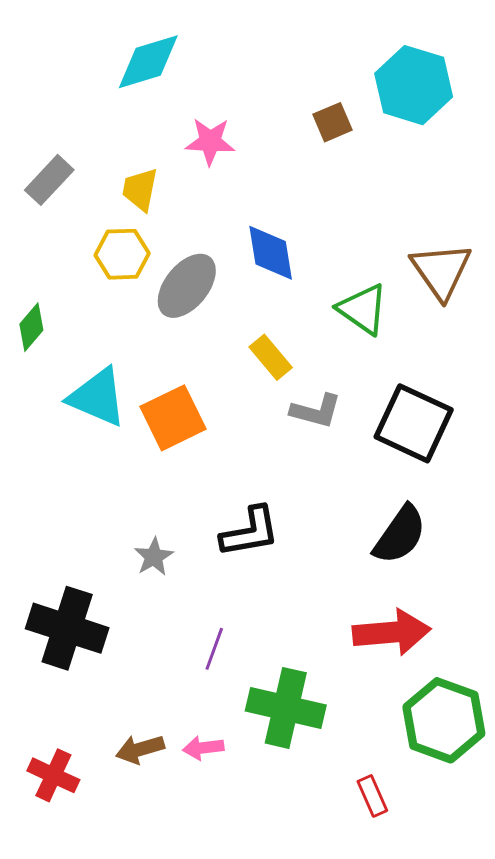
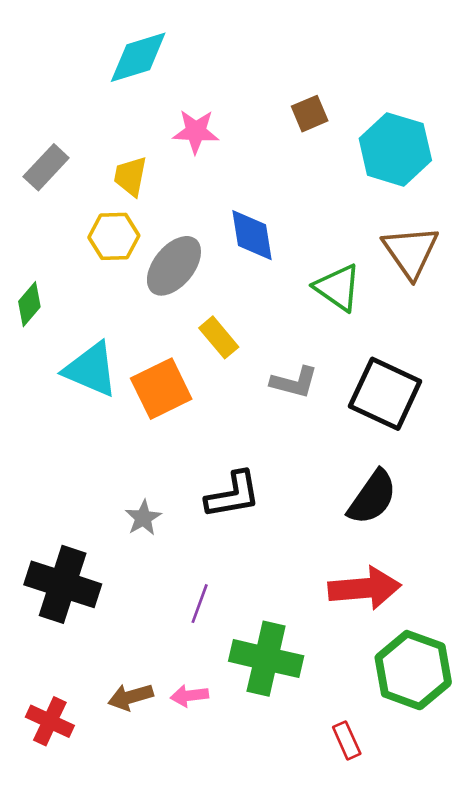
cyan hexagon: (414, 85) -> (395, 149), moved
yellow rectangle: (271, 357) -> (219, 337), moved

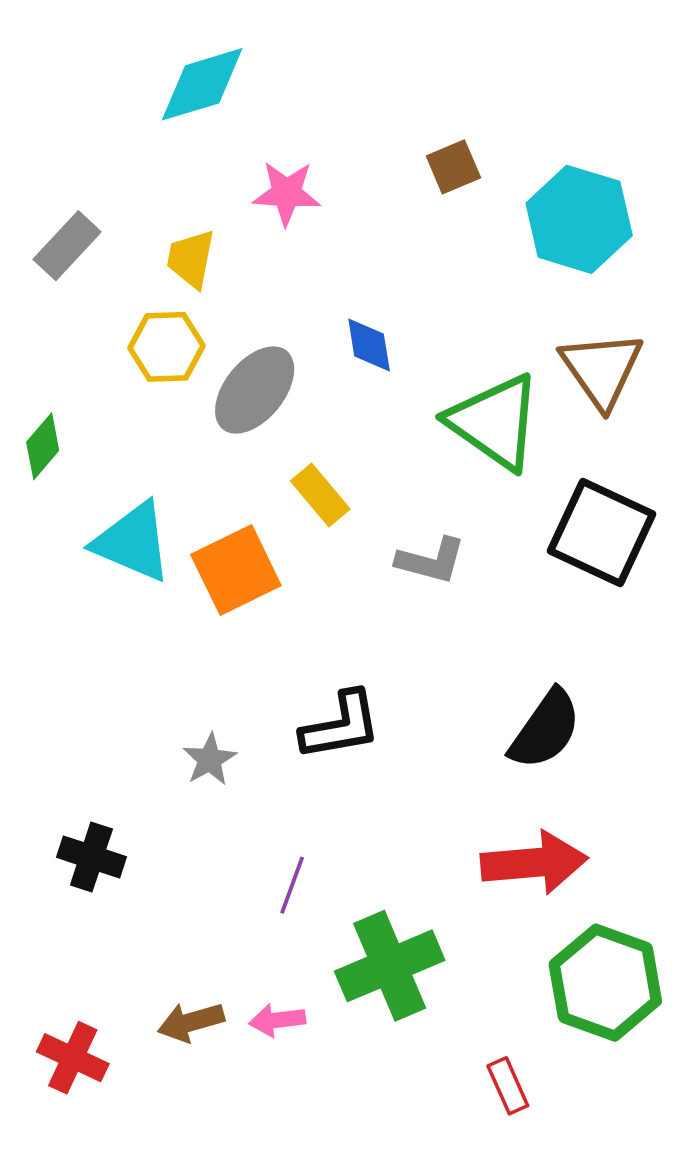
blue diamond: (252, 235) -> (369, 345), size x0.7
green triangle: (338, 288) -> (495, 422), size x1.4
black square: (385, 394) -> (602, 533), moved
black cross: (63, 584) -> (91, 857), size x0.6
green cross: (266, 659) -> (390, 966), turned -36

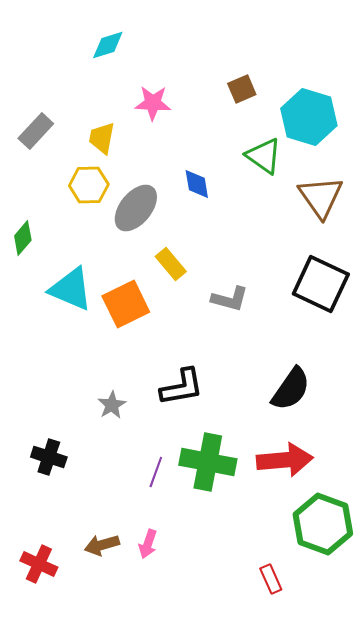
cyan diamond: (202, 84) -> (108, 45), size x0.7
green triangle: (495, 422) -> (264, 156), moved, size x0.7
green cross: (390, 966) -> (208, 462), moved, turned 34
pink arrow: (277, 1020) -> (148, 544), turned -64

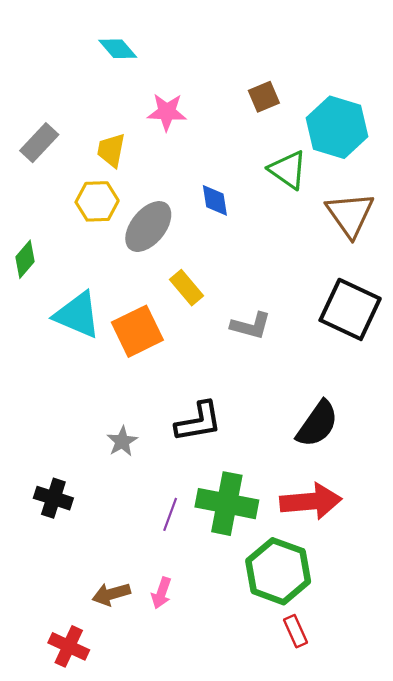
cyan diamond: (108, 45) -> (118, 49), turned 66
green hexagon: (323, 524) -> (278, 571), moved
red cross: (39, 564) -> (69, 646), moved

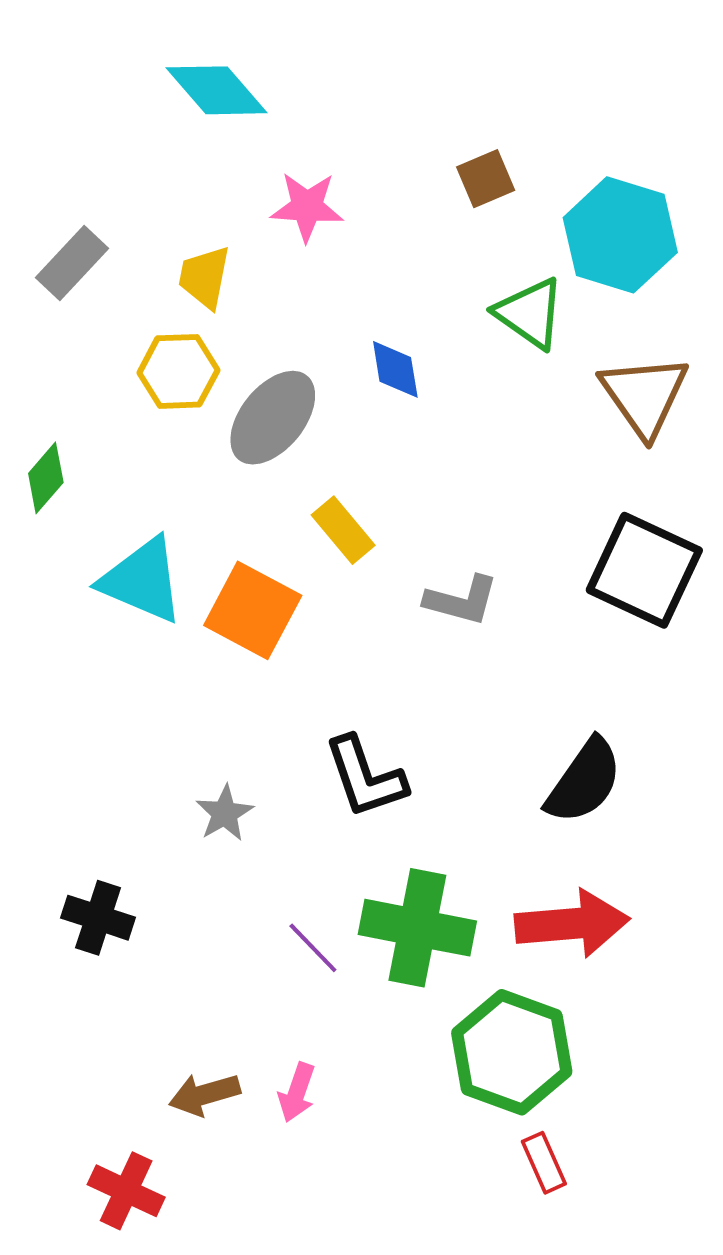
cyan diamond: (118, 49) -> (217, 90), size x1.4
orange square: (137, 331) -> (253, 610), turned -36
black L-shape: (198, 422) -> (365, 777), turned 81
purple line: (170, 514) -> (313, 948), turned -64

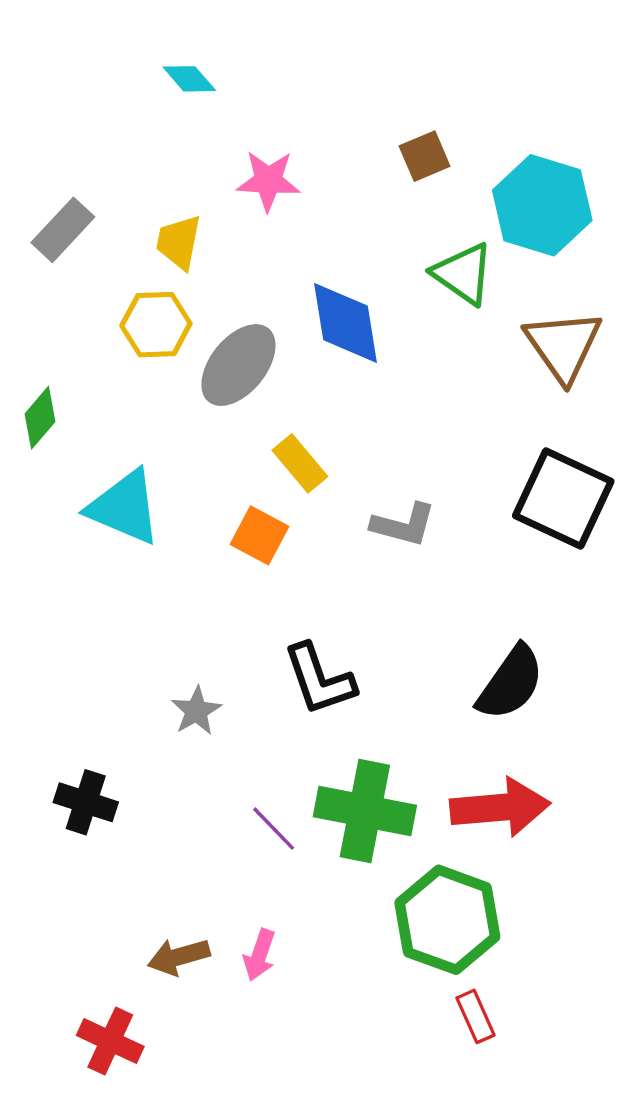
cyan diamond: (217, 90) -> (189, 79), size x0.6
blue diamond: (395, 369) -> (346, 323), size x1.6
orange square: (253, 610) -> (260, 535), moved, size x0.7

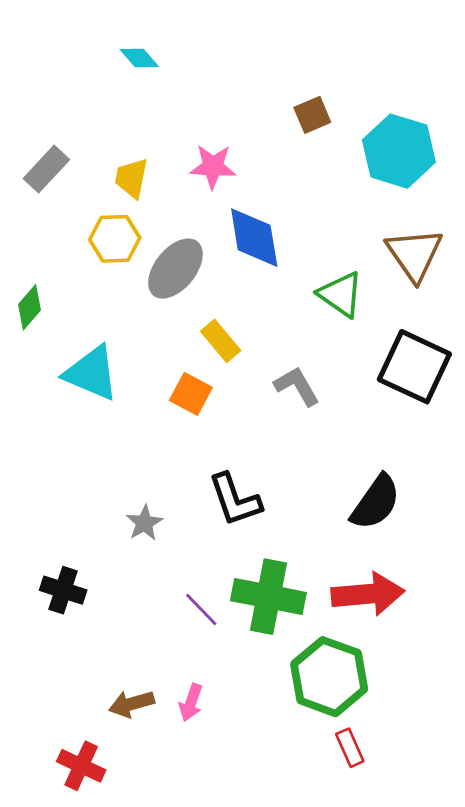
pink star: (268, 181) -> (213, 167), moved
green triangle: (463, 274) -> (341, 294), moved
gray L-shape: (403, 525) -> (297, 386), turned -135

